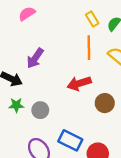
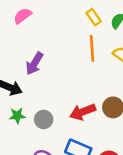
red arrow: (79, 83) -> (83, 112), moved

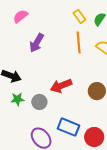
purple arrow: (34, 63) -> (37, 43), moved
red arrow: (83, 112) -> (61, 86), moved

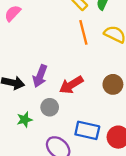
purple arrow: (37, 43) -> (40, 76), moved
green star: (17, 99) -> (25, 120), moved

